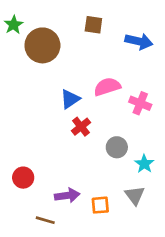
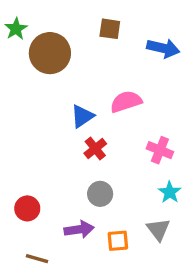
pink cross: (140, 103) -> (160, 150), moved
gray circle: (117, 147) -> (100, 194), moved
brown line: (45, 220) -> (37, 259), moved

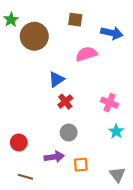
pink semicircle: (126, 102) -> (86, 54), moved
gray triangle: (158, 229) -> (117, 175), moved

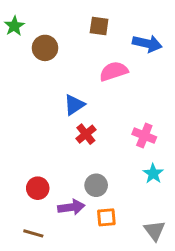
brown circle: (34, 36) -> (45, 48), size x0.7
gray circle: (69, 133) -> (96, 185), moved
red circle: (19, 142) -> (38, 188), moved

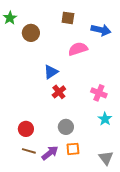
purple arrow: (71, 207) -> (50, 153), moved, turned -30
brown line: (33, 233) -> (29, 151), moved

